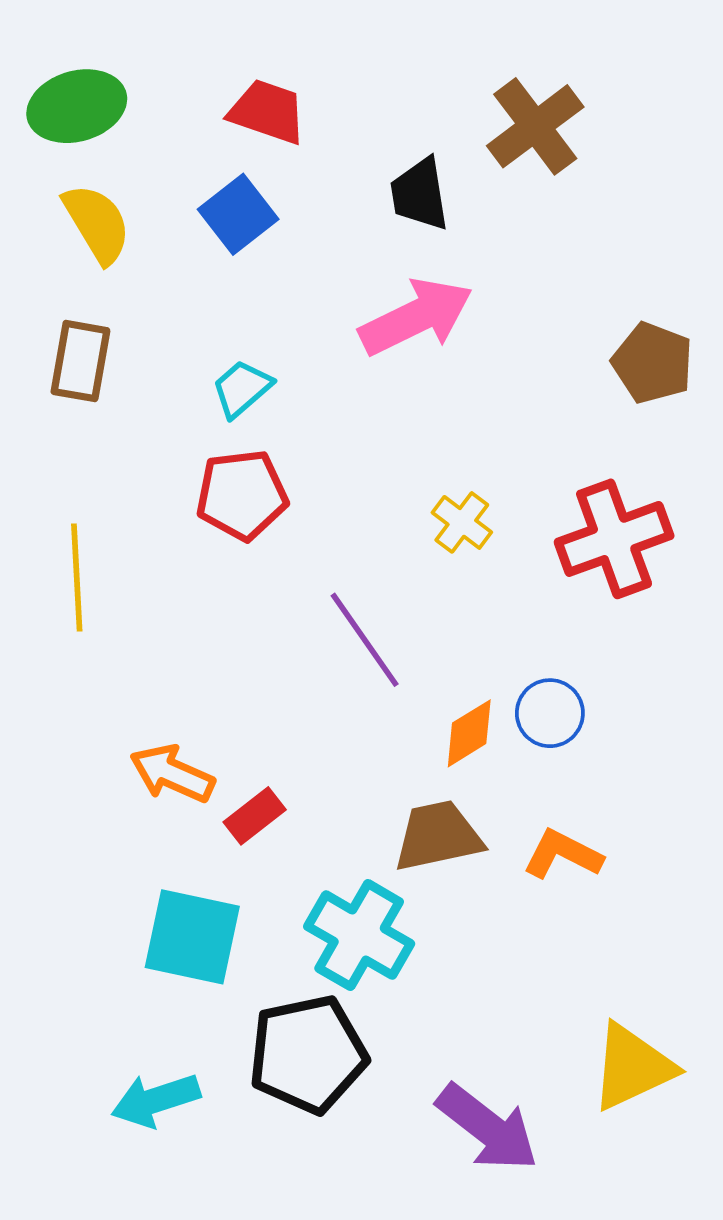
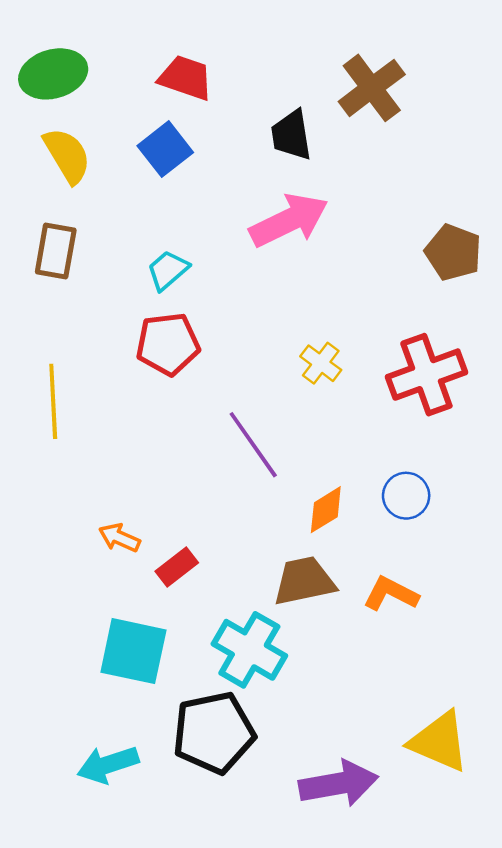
blue circle: (550, 713) -> (406, 496), moved
orange arrow: (172, 774) -> (119, 538), size x0.7
yellow triangle: (632, 1067) -> (439, 742), turned 48
purple arrow: (488, 1128) -> (339, 784), turned -48

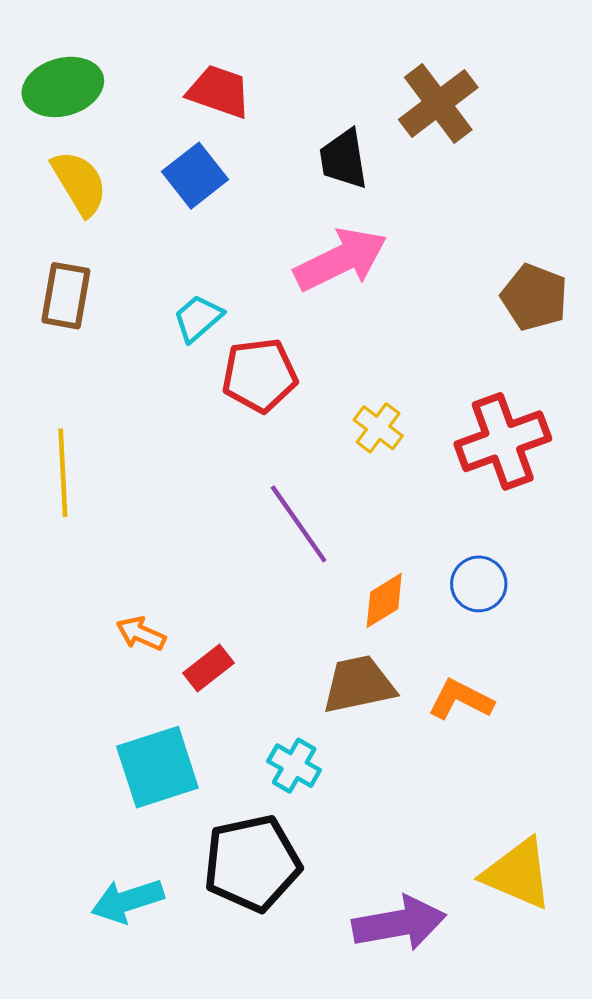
red pentagon: (168, 344) -> (260, 375), moved
cyan cross: (249, 650) -> (294, 766), size x0.6
cyan square: (133, 651) -> (157, 767), turned -30

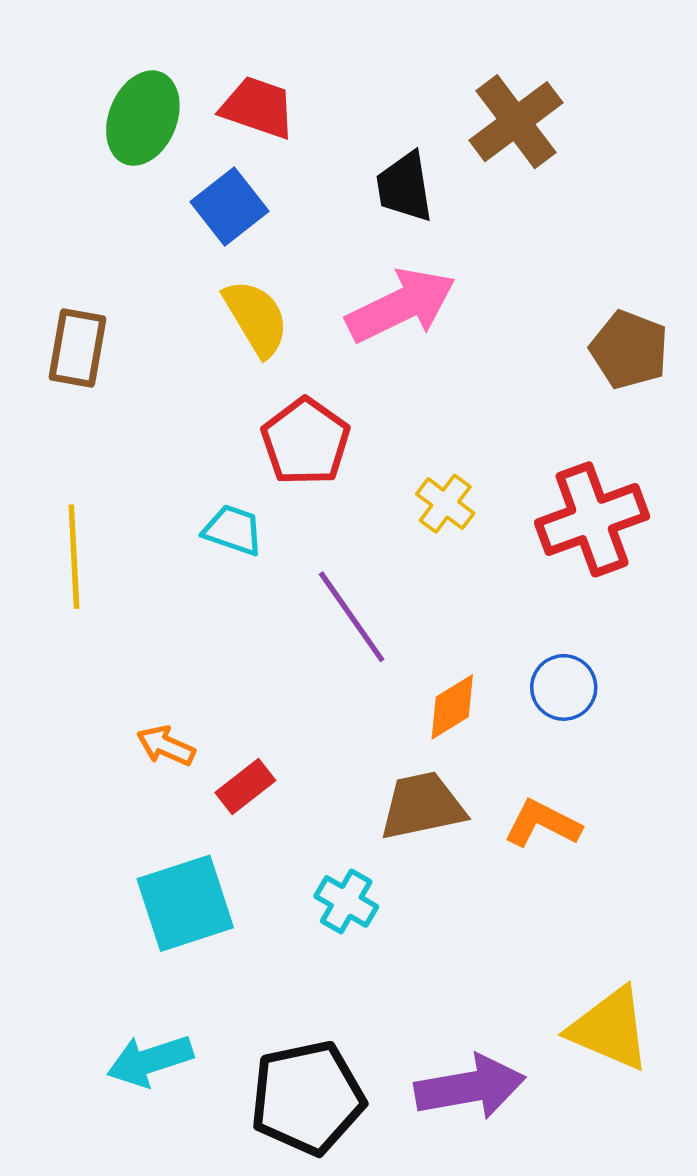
green ellipse: (63, 87) -> (143, 118), moved, turned -52
yellow semicircle: (79, 183) -> (256, 318), moved
cyan trapezoid: (198, 318) -> (233, 530), moved, turned 60
red pentagon: (260, 375) -> (306, 442), turned -30
black pentagon: (252, 863) -> (307, 1098), moved

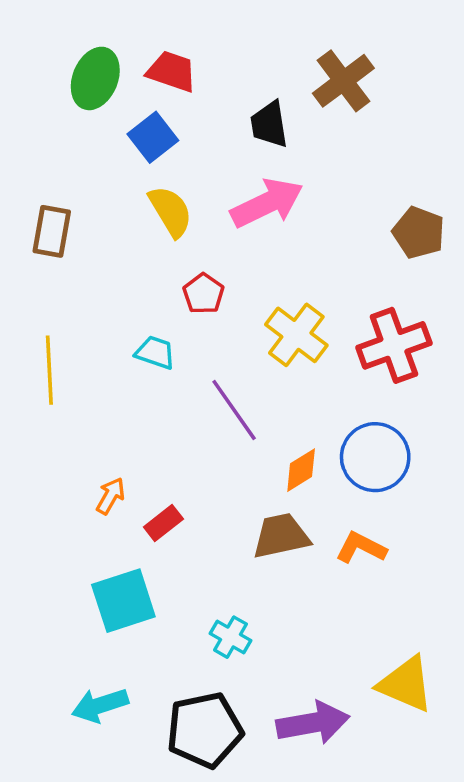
red pentagon: (306, 442) -> (203, 294), size x0.7
yellow cross: (445, 504) -> (296, 335), size x1.6
blue circle: (564, 687) -> (375, 457), size x1.6
orange arrow: (166, 746) -> (111, 496), turned 96
cyan cross: (346, 901) -> (230, 637), moved

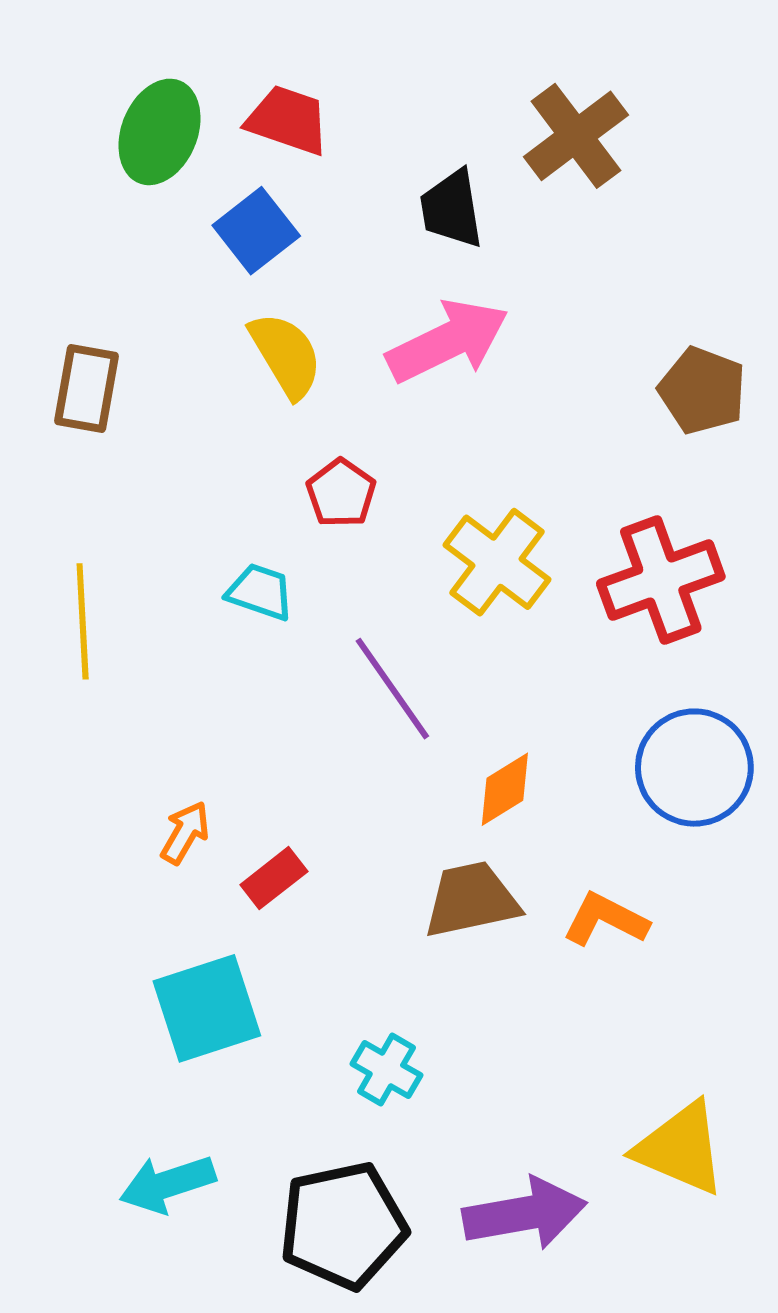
blue circle: (375, 457) -> (694, 768), moved

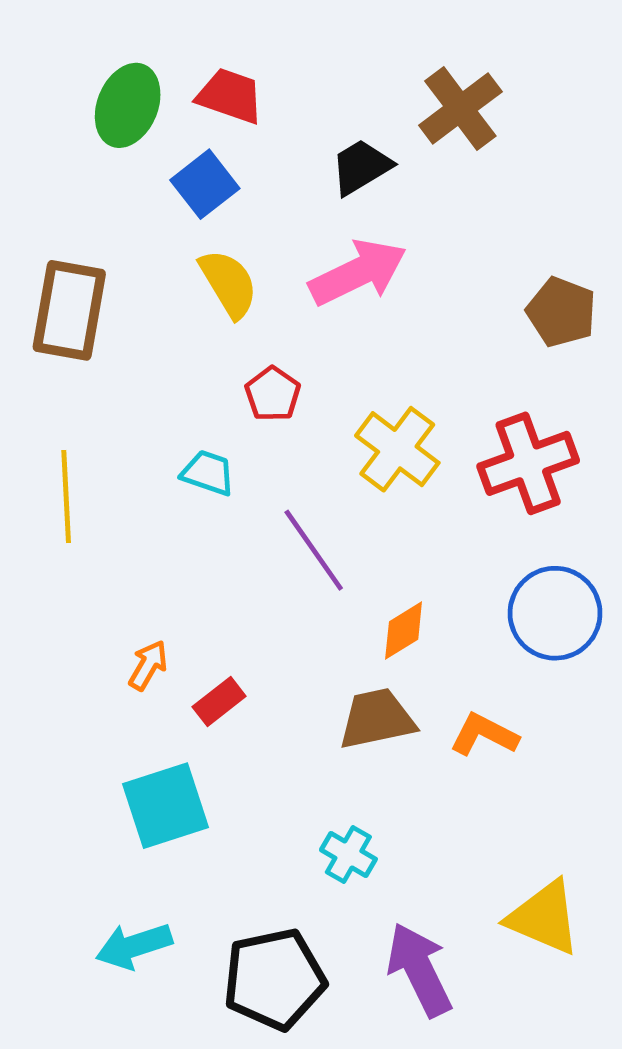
black trapezoid: (452, 209) -> (361, 167), turned 68
brown rectangle: (86, 389) -> (69, 310), size x1.4
cyan cross: (386, 1069) -> (348, 854), moved
purple arrow: (525, 1214) -> (419, 970), turned -106

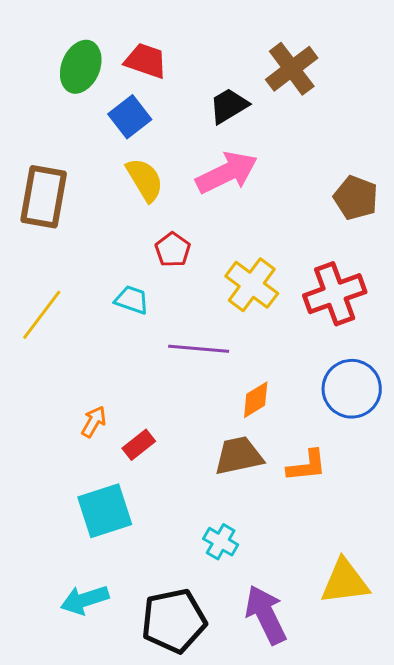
yellow line: (66, 496) -> (42, 315), turned 40
purple line: (314, 550) -> (199, 349), turned -50
orange L-shape: (484, 735) -> (307, 466), turned 147
yellow triangle: (544, 918) -> (345, 582), turned -30

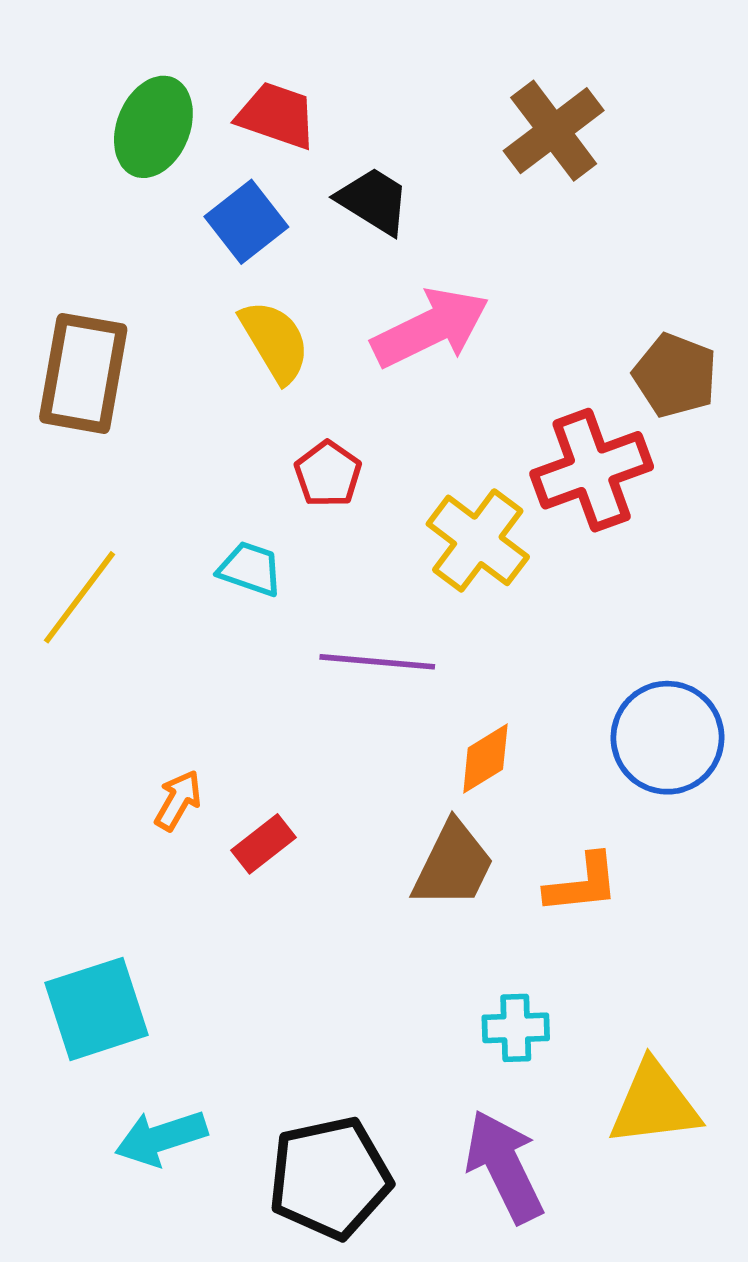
black trapezoid: (229, 106) -> (373, 201), moved, turned 63
red cross: (335, 294) -> (592, 470), moved
brown trapezoid: (239, 456) -> (453, 865), turned 128
cyan square: (105, 511) -> (97, 1009), moved
cyan cross: (221, 542) -> (516, 1028), moved, turned -32

